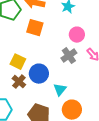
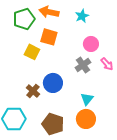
yellow square: (18, 62) -> (32, 52), moved
cyan triangle: (60, 90) -> (87, 99), moved

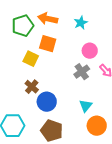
blue circle: (53, 83) -> (47, 102), moved
brown cross: (33, 91) -> (32, 87), moved
orange circle: (86, 119) -> (97, 126), moved

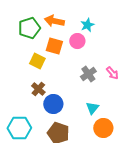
pink circle: (90, 51) -> (77, 41), moved

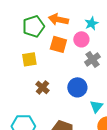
yellow square: (37, 61) -> (29, 59), moved, turned -35
gray cross: (88, 74) -> (92, 59), moved
blue circle: (53, 104) -> (77, 87), moved

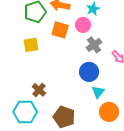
brown cross: (42, 87) -> (39, 90), moved
blue circle: (77, 87) -> (89, 72), moved

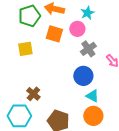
cyan triangle: (98, 92) -> (92, 96), turned -40
orange circle: (109, 112) -> (93, 116), moved

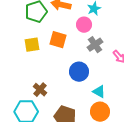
orange square: (54, 34) -> (58, 40), moved
blue circle: (83, 76) -> (79, 72), moved

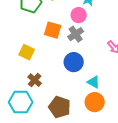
yellow square: (32, 45) -> (27, 52), moved, turned 35
gray cross: (95, 45) -> (76, 34), moved

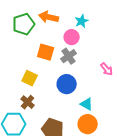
yellow square: (27, 52) -> (30, 78), moved

